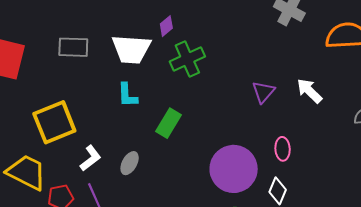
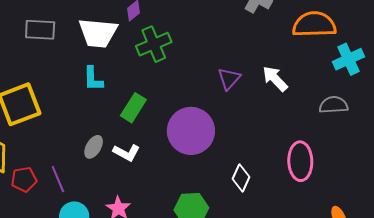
pink ellipse: (283, 149) -> (300, 161), moved, size x1.6
white L-shape: (91, 158) -> (126, 153), moved, turned 64
purple circle: (234, 169) -> (191, 131), moved

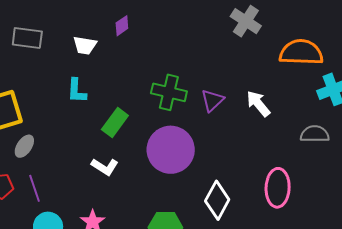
white trapezoid: (98, 33) -> (85, 45), size x0.6
green cross: (154, 44) -> (169, 92), moved, turned 32
gray ellipse: (94, 147) -> (24, 146), moved
white diamond: (241, 178) -> (217, 200), size x1.4

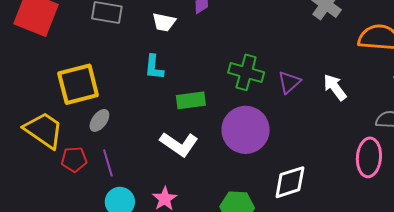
green rectangle: (115, 122) -> (191, 100), turned 44
white L-shape: (105, 167) -> (179, 144), size x1.4
pink ellipse: (278, 188) -> (369, 157), moved
white diamond: (217, 200) -> (290, 182), turned 42

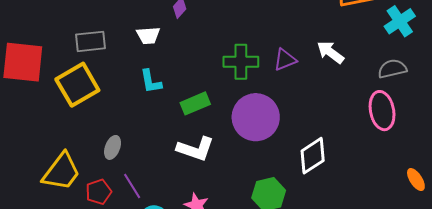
purple triangle: (289, 82) -> (285, 60), turned 35
yellow square: (78, 84) -> (77, 85), moved
yellow trapezoid: (44, 130) -> (61, 172), turned 108

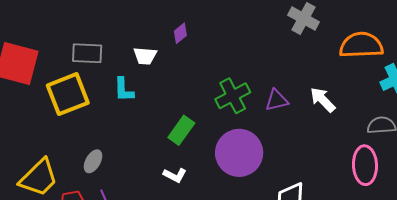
green cross: (241, 62) -> (233, 96), turned -36
cyan L-shape: (151, 81) -> (124, 90), moved
green rectangle: (195, 103) -> (181, 130), turned -40
white L-shape: (196, 149) -> (175, 175), size x0.6

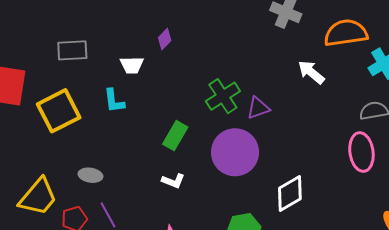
gray rectangle: (87, 53) -> (72, 50), moved
purple triangle: (277, 100) -> (258, 108), moved
white arrow: (323, 100) -> (311, 72), moved
gray ellipse: (93, 161) -> (90, 175), turned 75

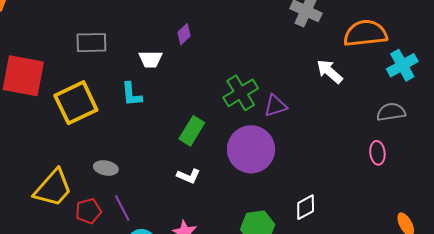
pink ellipse: (361, 152) -> (377, 153), size x0.6
white diamond: (290, 194) -> (306, 207), moved, size x0.7

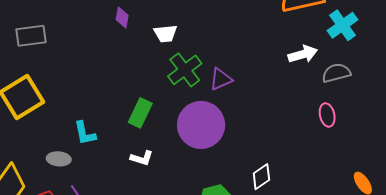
purple diamond: (184, 34) -> (122, 17), turned -30
white trapezoid: (150, 59) -> (165, 34), moved
white arrow: (330, 72) -> (303, 54), moved, turned 128
cyan L-shape: (132, 94) -> (85, 133), moved

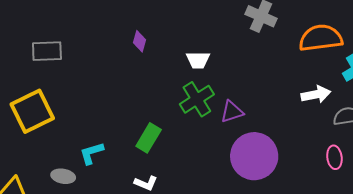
white trapezoid: (165, 34) -> (198, 60), moved
purple circle: (201, 125) -> (254, 156), moved
cyan L-shape: (85, 133) -> (92, 153), turned 80

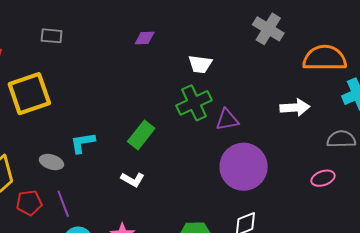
purple diamond: (139, 41) -> (145, 38), turned 65
gray rectangle: (47, 51) -> (52, 36), size x0.7
white arrow: (316, 94) -> (295, 108), moved
pink ellipse: (334, 157) -> (323, 178), turned 70

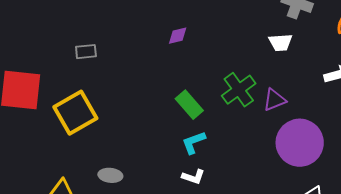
white trapezoid: (200, 64) -> (281, 42), moved
green rectangle: (141, 135) -> (189, 105), moved, turned -68
cyan L-shape: (83, 143) -> (194, 142), moved

